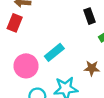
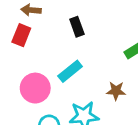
black rectangle: (89, 16) -> (77, 27), moved

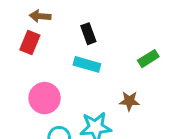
cyan rectangle: (70, 71) -> (87, 64), moved, turned 55

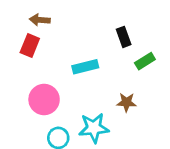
black rectangle: (88, 34) -> (124, 37), moved
cyan rectangle: (87, 64) -> (85, 67), turned -30

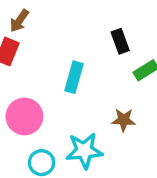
brown arrow: (40, 20) -> (19, 21), turned -60
cyan rectangle: (85, 67) -> (74, 77), turned -60

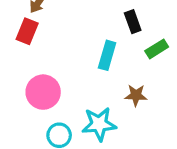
cyan rectangle: (74, 77) -> (107, 55), moved

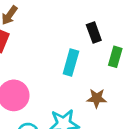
green rectangle: (157, 49) -> (115, 57), turned -42

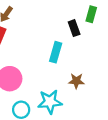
green rectangle: (115, 57) -> (91, 14), moved

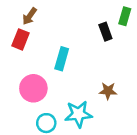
cyan rectangle: (56, 52) -> (62, 59), moved

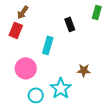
black rectangle: (105, 32) -> (70, 24), moved
cyan star: (78, 114) -> (61, 88), turned -30

